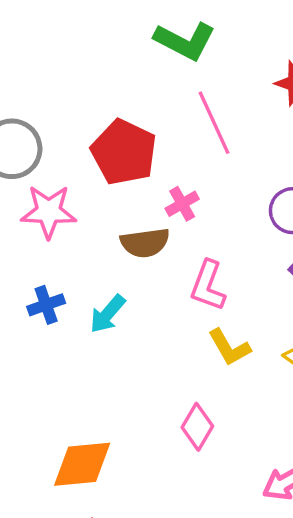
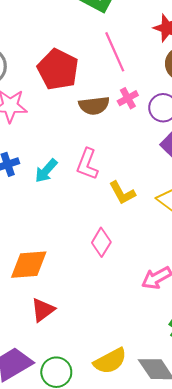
pink cross: (182, 204) -> (128, 98), moved
brown semicircle: (145, 243) -> (94, 106), moved
pink L-shape: (208, 286) -> (87, 164), moved

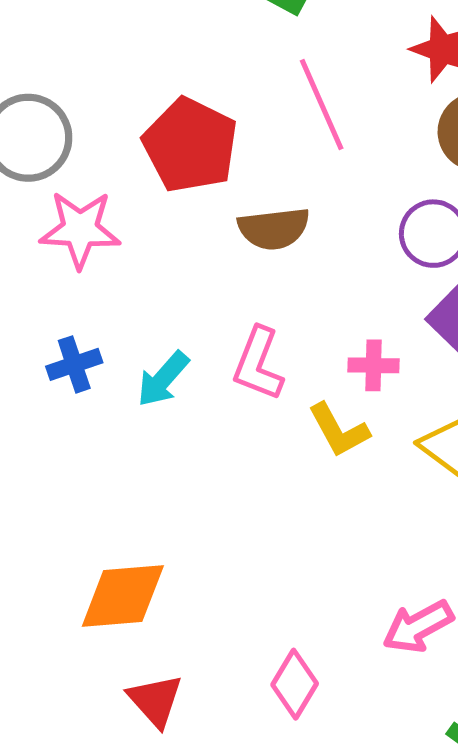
pink cross: (128, 98) -> (373, 365), moved, turned 30
pink diamond: (101, 242) -> (295, 684), moved
red triangle: (43, 310) -> (155, 701), turned -35

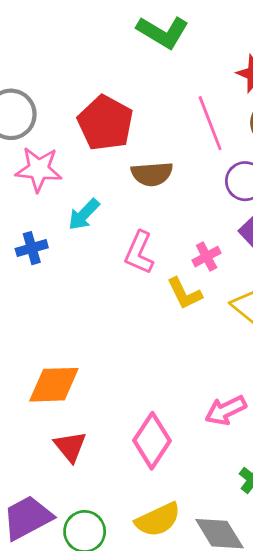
pink line: (322, 104) -> (210, 123), moved
pink cross: (373, 365) -> (207, 257), turned -32
cyan arrow: (163, 379) -> (84, 214), moved
pink diamond: (295, 684) -> (152, 441), size x1.4

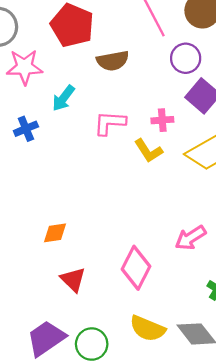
pink L-shape: (139, 253) -> (110, 123), turned 76
pink cross: (207, 257) -> (162, 120), turned 30
orange diamond: (54, 385) -> (55, 233), size x0.6
yellow semicircle: (158, 520) -> (148, 329), turned 54

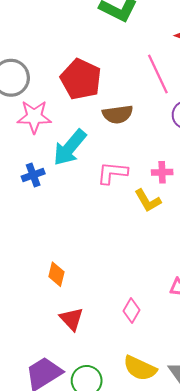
cyan arrow: (63, 98) -> (70, 148), size x1.5
orange diamond: (55, 233) -> (56, 274), turned -70
pink diamond: (136, 268) -> (131, 310), size x0.6

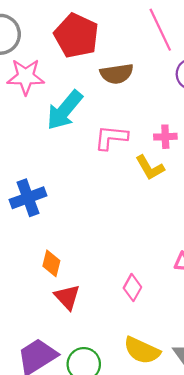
blue cross: (33, 175) -> (28, 198), moved, size x1.4
orange diamond: (56, 274) -> (51, 263), moved

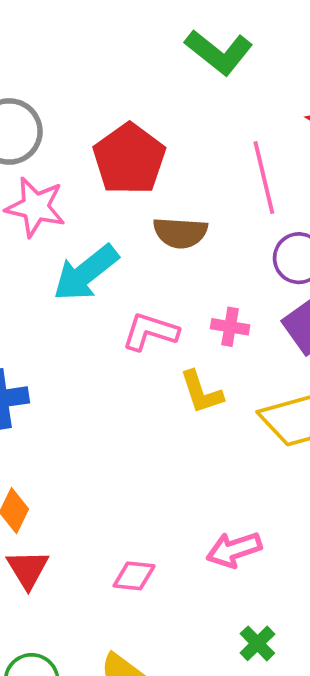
pink cross: (165, 137) -> (230, 327), moved
pink diamond: (132, 288) -> (134, 576), turned 55

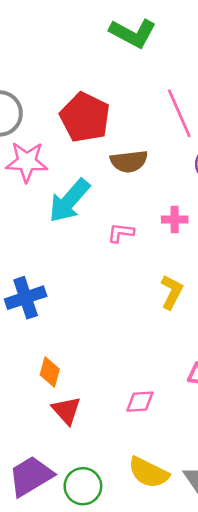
pink L-shape: (150, 332) -> (121, 233), size x0.7
yellow L-shape: (201, 392) -> (172, 292), moved, turned -124

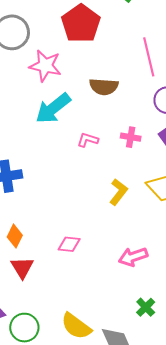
red pentagon: (85, 117) -> (81, 24), moved
pink star: (27, 162) -> (45, 66), moved
pink diamond: (140, 402) -> (69, 244), moved

